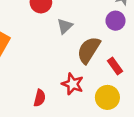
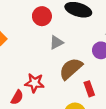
red star: (73, 84) -> (35, 83), moved, turned -30

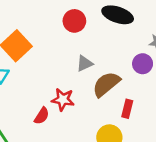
gray triangle: (56, 42) -> (85, 63), moved
red rectangle: (89, 89) -> (127, 109), turned 32

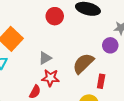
gray triangle: (85, 63) -> (45, 58), moved

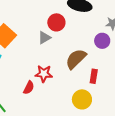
red circle: (55, 16) -> (56, 22), moved
gray triangle: (45, 58) -> (44, 38), moved

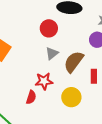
gray triangle: (44, 38) -> (52, 53), moved
yellow circle: (82, 99) -> (71, 97), moved

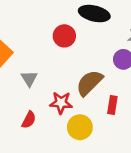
gray triangle: (52, 53) -> (29, 79), moved, turned -32
red star: (44, 81) -> (61, 103), moved

